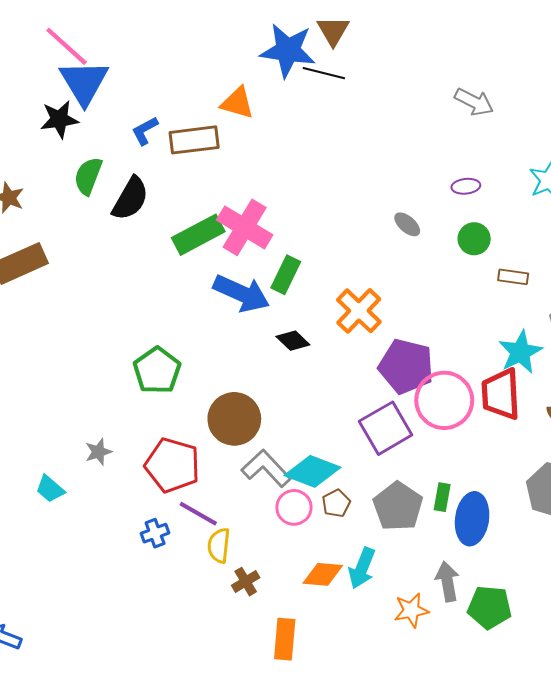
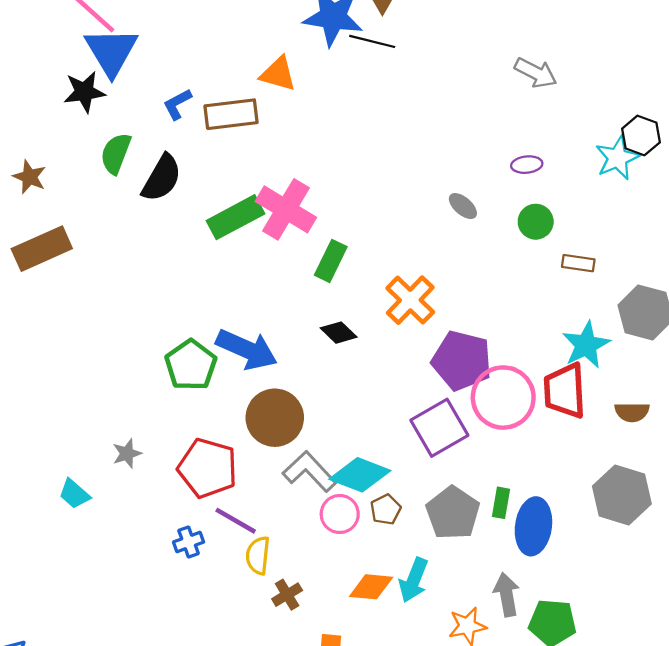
blue arrow: (241, 293) -> (247, 349), moved

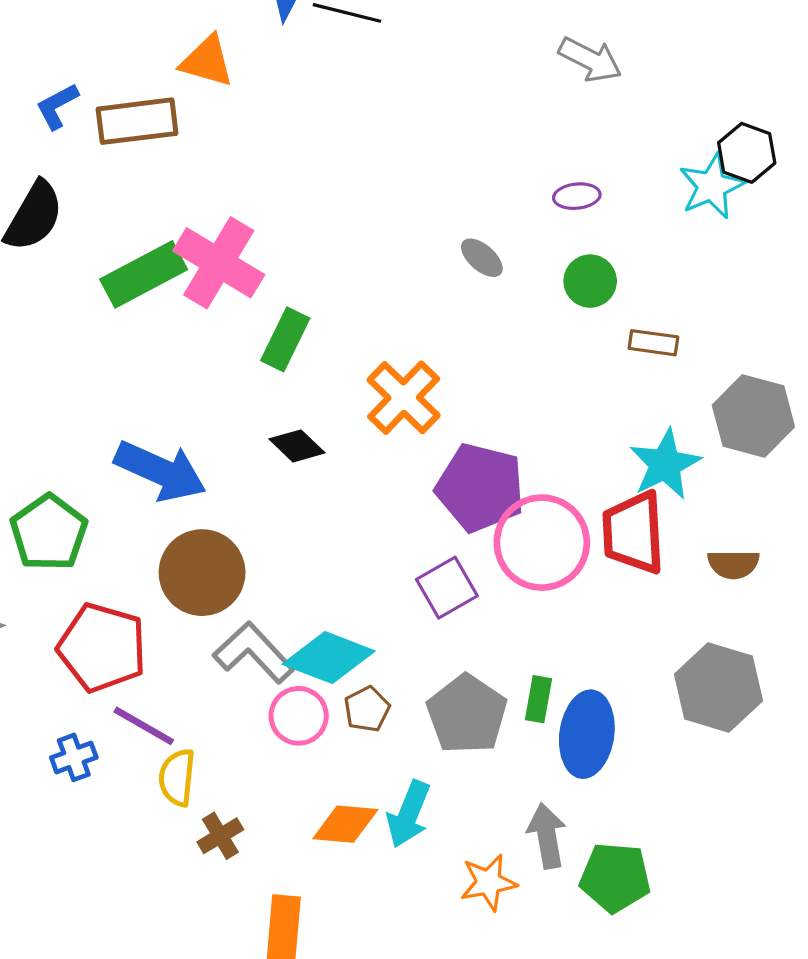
green pentagon: (191, 365) -> (49, 533), moved
purple square: (439, 428) -> (447, 588), size x0.7

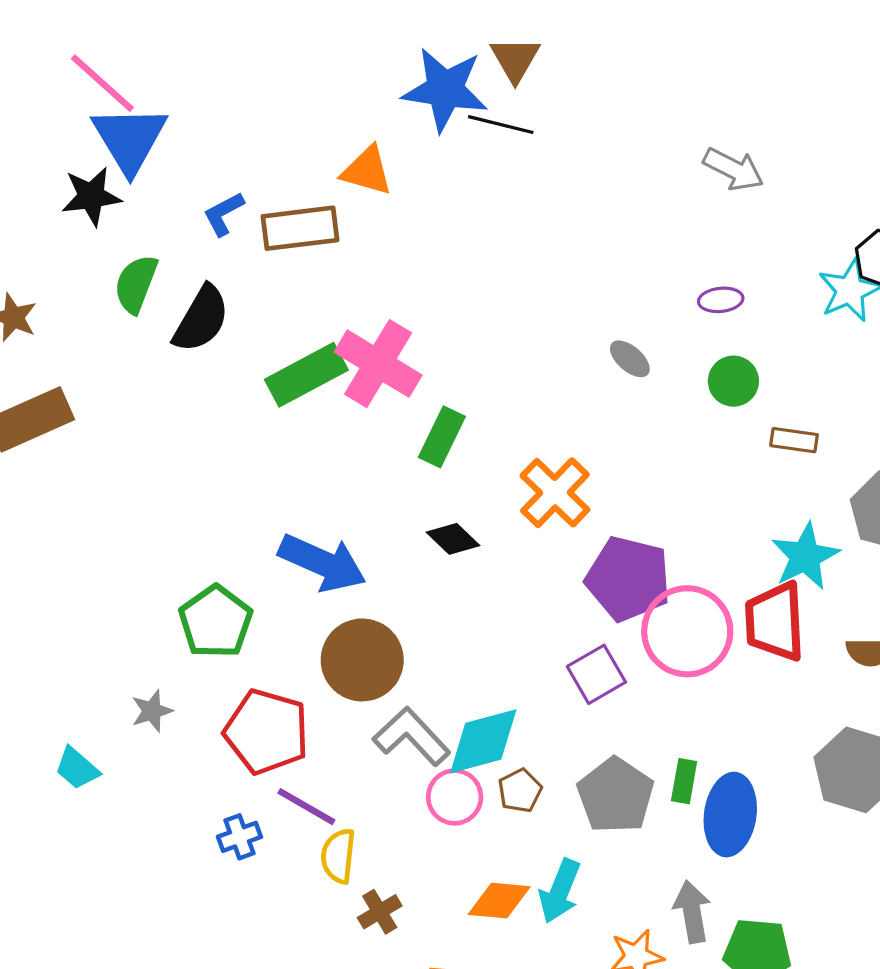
cyan diamond: (329, 658) -> (483, 741), turned -36

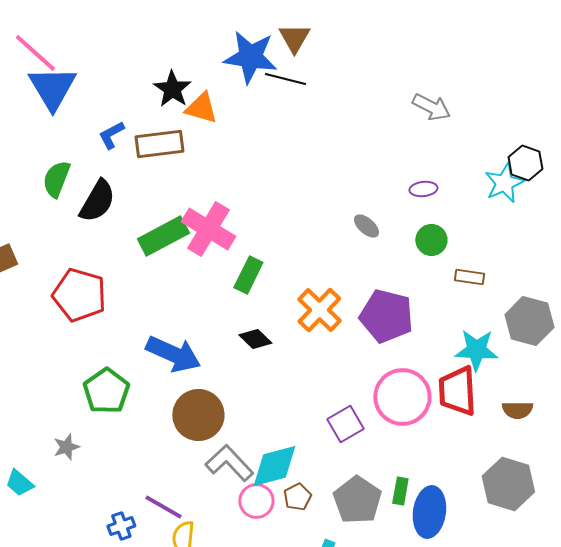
black star: (91, 196) -> (172, 89), moved, turned -30
cyan star: (805, 556) -> (476, 350), turned 30
purple pentagon: (628, 579) -> (386, 316), moved
red pentagon: (267, 732) -> (79, 295), moved

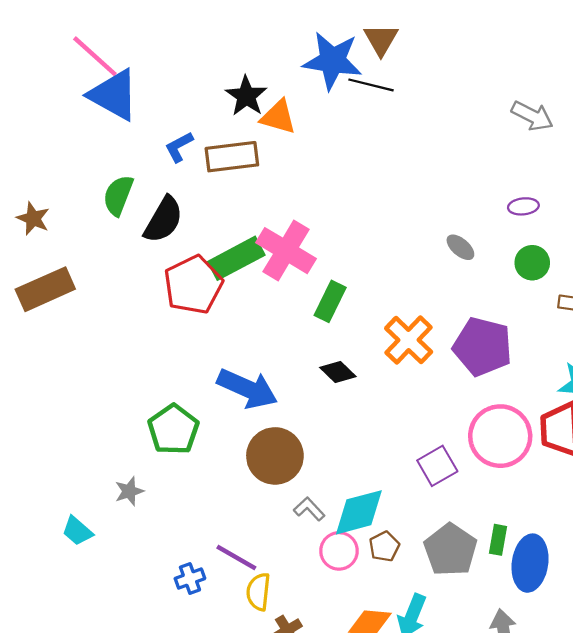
blue triangle: (52, 88) -> (114, 95), turned -30
red pentagon: (79, 295) -> (193, 285), moved, turned 30
gray L-shape: (229, 463) -> (309, 509), size x0.6

